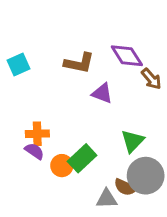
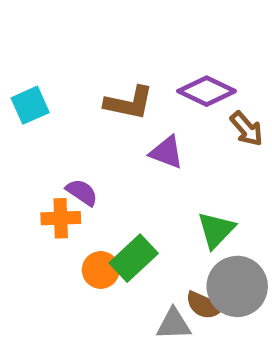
purple diamond: (127, 56) -> (207, 91), turned -32
purple semicircle: (34, 151) -> (82, 192), moved

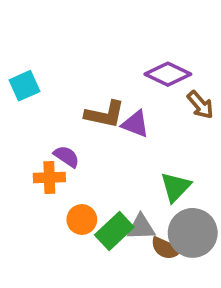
brown L-shape: (129, 103) -> (105, 114), moved
green rectangle: (134, 258) -> (114, 231), moved
gray triangle: (174, 324) -> (141, 227), moved

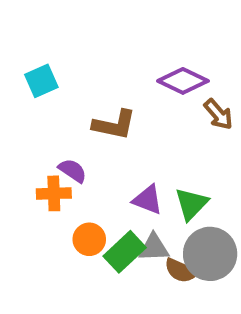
cyan square: (24, 86) -> (41, 81), moved
purple triangle: (135, 124) -> (148, 200), moved

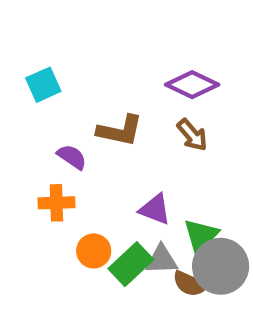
brown arrow: (218, 114) -> (192, 135), moved
purple semicircle: (73, 171) -> (72, 157), moved
green triangle: (191, 204) -> (201, 236), moved

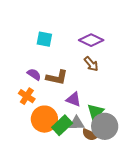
cyan square: (43, 85) -> (44, 39), moved, turned 35
brown L-shape: (120, 131) -> (57, 77), moved
orange cross: (56, 203) -> (27, 96), turned 35
orange circle: (94, 251) -> (44, 119), size x1.6

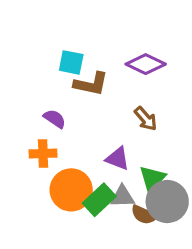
brown arrow: (91, 64) -> (146, 119), moved
brown L-shape: (57, 77) -> (91, 84), moved
orange cross: (27, 96) -> (43, 153), turned -35

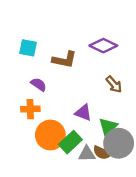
cyan square: (71, 62) -> (28, 48), moved
brown arrow: (146, 119) -> (114, 84), moved
gray triangle: (122, 197) -> (87, 154), moved

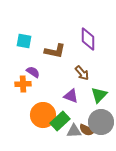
purple diamond: (103, 46) -> (88, 39), turned 65
brown arrow: (114, 84) -> (82, 73), moved
orange cross: (30, 109) -> (23, 84), moved
green triangle: (108, 127) -> (99, 95), moved

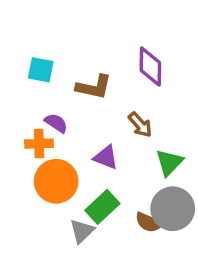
purple triangle: (71, 96) -> (106, 157), moved
orange circle: (43, 115) -> (56, 181), moved
gray triangle: (74, 131) -> (82, 231), moved, turned -42

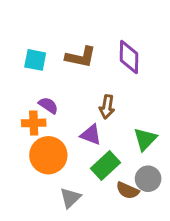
brown L-shape: (94, 87) -> (81, 57), moved
brown arrow: (140, 125) -> (107, 107), moved, turned 50
green rectangle: (102, 207) -> (106, 165), moved
gray circle: (173, 209) -> (148, 179), size x0.7

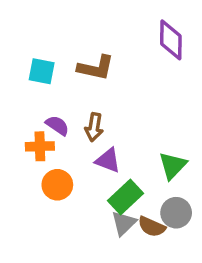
purple diamond: (129, 57) -> (171, 40), moved
brown arrow: (107, 107) -> (94, 127), moved
orange circle: (48, 155) -> (57, 185), size x0.7
gray triangle: (70, 198) -> (124, 223), moved

